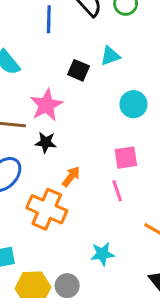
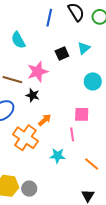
cyan triangle: (110, 56) -> (84, 48), turned -32
black square: (78, 70) -> (62, 54), turned 32
cyan star: (102, 254) -> (57, 156), moved

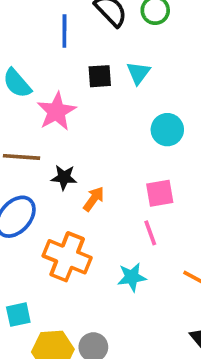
black square: (62, 54) -> (100, 76), moved, turned 32
pink star: (38, 72) -> (56, 111), moved
orange arrow: (45, 120) -> (94, 199), moved

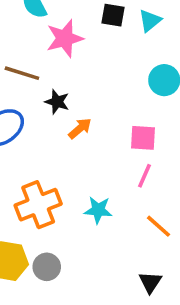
pink line: (150, 233) -> (145, 176), moved, turned 30
orange cross: (67, 257) -> (38, 205), moved, turned 33

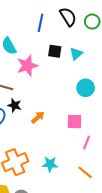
black star: (57, 102) -> (14, 105), moved
pink line: (145, 176) -> (86, 143), moved

